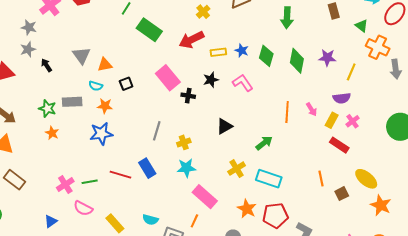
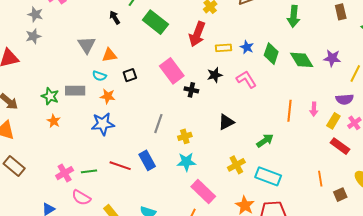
red arrow: (191, 40) -> (197, 34), turned -45
green diamond: (297, 61) -> (302, 60), turned -45
black arrow: (46, 65) -> (115, 17), moved
pink arrow: (311, 109) -> (314, 109), turned 32

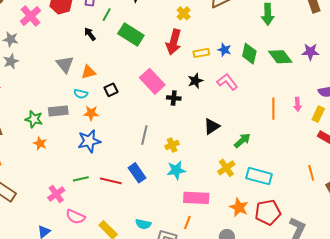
green arrow: (265, 141) -> (242, 140), moved
green line: (89, 171) -> (81, 179), moved
pink rectangle: (203, 192) -> (196, 198), turned -35

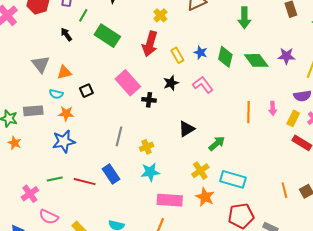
yellow rectangle: (201, 53) -> (177, 55), turned 70
orange line: (311, 173) -> (284, 190), moved
orange star: (239, 207) -> (205, 197), moved

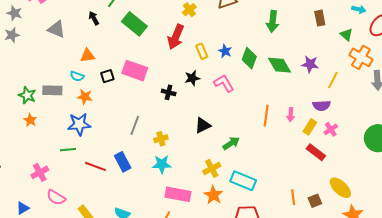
gray triangle: (41, 64) -> (56, 29), moved, turned -36
pink rectangle: (128, 83) -> (135, 71), moved, turned -35
green line: (55, 179) -> (68, 150), moved

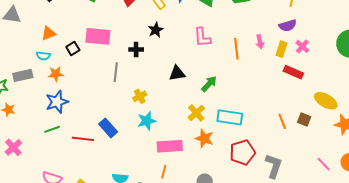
pink L-shape: (224, 83) -> (202, 37), moved, turned -140
gray line: (135, 125) -> (116, 72), moved
black triangle: (203, 125) -> (177, 73), turned 30
pink cross: (40, 172) -> (13, 147), moved
brown square: (315, 201) -> (304, 120), turned -32

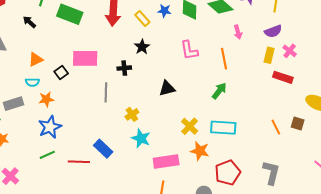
pink arrow: (260, 42) -> (238, 32), moved
green arrow: (209, 84) -> (219, 91), moved
cyan star: (147, 121) -> (141, 138), turned -30
red pentagon: (243, 152) -> (228, 173), moved

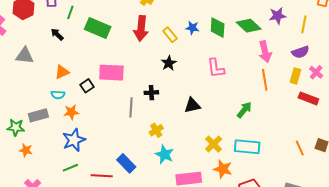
pink arrow: (238, 32) -> (265, 52), size x1.5
orange line: (224, 59) -> (265, 80), moved
black cross: (124, 68) -> (151, 93), moved

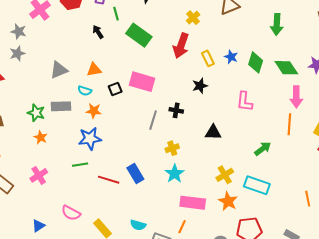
green line: (70, 12) -> (116, 14), turned -48
gray triangle: (25, 56) -> (59, 70), moved, turned -42

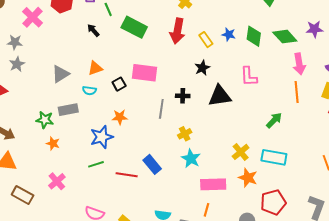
orange star: (94, 111) -> (120, 117), moved
black triangle: (213, 132) -> (220, 96), moved, size x1.4

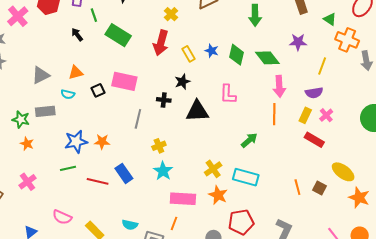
purple star: (314, 29) -> (298, 42), moved
black cross: (183, 96) -> (164, 100), moved
orange star: (120, 117) -> (102, 142), moved

